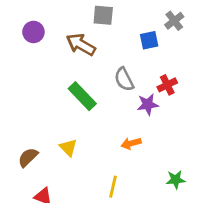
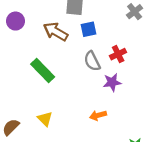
blue square: (149, 40) -> (89, 29), moved
red cross: (167, 85) -> (118, 54), moved
green rectangle: (82, 96) -> (43, 71), moved

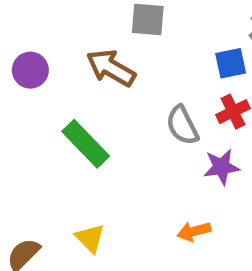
purple circle: (16, 21) -> (30, 70), moved
blue square: (89, 29) -> (231, 63), moved

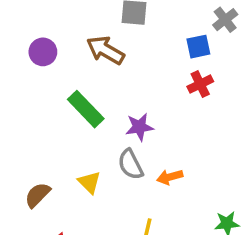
gray semicircle: (182, 125) -> (130, 164), moved
purple star: (221, 167) -> (139, 127), moved

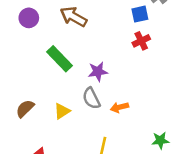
yellow triangle: (89, 182) -> (62, 111), turned 42
brown semicircle: (38, 195) -> (25, 109), moved

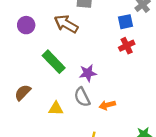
brown semicircle: (25, 109) -> (23, 92), moved
yellow triangle: (62, 111) -> (56, 108), turned 35

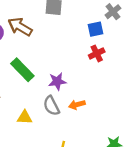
brown arrow: (66, 24) -> (20, 27), moved
orange arrow: (107, 105) -> (77, 105), moved

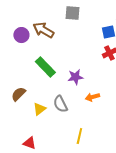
gray semicircle: (51, 106) -> (60, 104), moved
yellow triangle: (25, 117) -> (39, 109), moved, turned -40

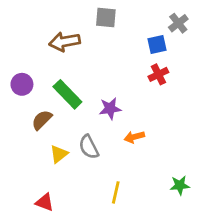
brown arrow: (43, 30) -> (65, 42), turned -40
purple circle: (21, 35) -> (22, 84), moved
brown semicircle: (18, 94) -> (42, 120), moved

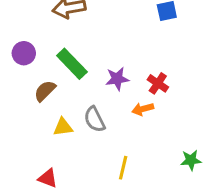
red cross: (158, 74) -> (158, 83), moved, turned -30
yellow triangle: (59, 154) -> (63, 127), turned 30

